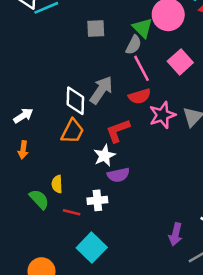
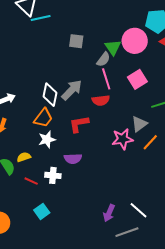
pink star: (162, 115) -> (122, 139), moved
white star: (104, 156) -> (47, 140), moved
yellow semicircle: (57, 184) -> (24, 157), turned 64
cyan square: (92, 248) -> (42, 211), size x0.7

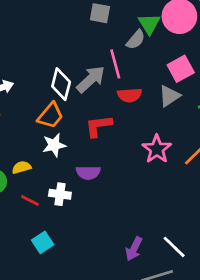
pink line: (106, 79) -> (115, 64), moved
gray triangle: (139, 124) -> (169, 96), moved
pink star: (122, 139) -> (157, 149), turned -30

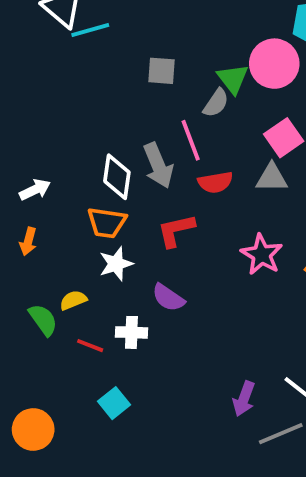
gray arrow: (91, 79) -> (158, 166), turned 116
gray triangle: (169, 96) -> (272, 178), turned 40
orange trapezoid: (51, 116) -> (107, 223), turned 64
purple semicircle: (88, 173) -> (168, 298), turned 40

